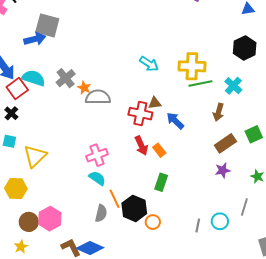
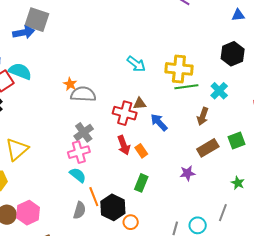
gray cross: (66, 78) -> (84, 132), moved
purple star: (223, 170) -> (187, 173), moved

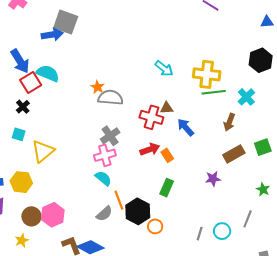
red arrow: (124, 145) -> (150, 149), turned -90
gray semicircle: (79, 210) -> (104, 214), turned 30

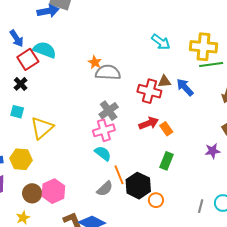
blue arrow: (20, 61) -> (17, 38), size x0.7
blue arrow: (186, 127) -> (185, 87), moved

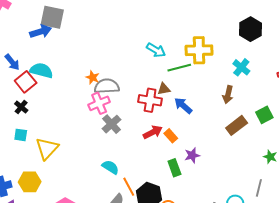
green line: (211, 64) -> (179, 68), moved
blue arrow: (185, 87) -> (183, 106), moved
pink cross: (104, 130) -> (99, 103), moved
purple star: (212, 151) -> (192, 155), moved
green rectangle: (166, 161) -> (174, 168), turned -36

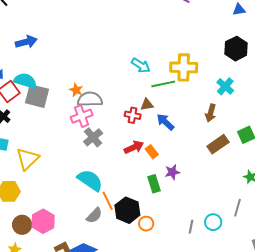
gray square: (52, 17) -> (37, 96), moved
red cross: (150, 100) -> (133, 115), size x0.7
cyan semicircle: (110, 167) -> (90, 180), size x1.5

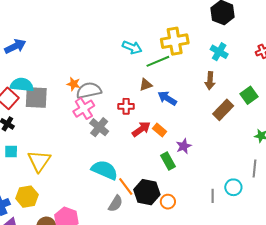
red cross: (133, 115) -> (126, 106), moved

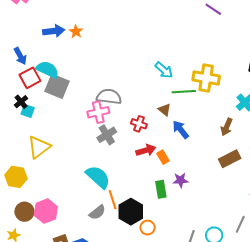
orange star: (73, 84) -> (76, 32), moved
brown triangle: (146, 85) -> (165, 110), turned 40
cyan square: (11, 152) -> (28, 111), moved

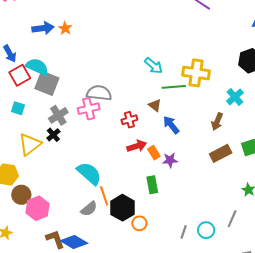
black cross: (21, 102) -> (53, 135), moved
red cross: (139, 124) -> (129, 120), turned -35
gray cross: (107, 135) -> (58, 115), moved
purple star: (181, 180) -> (170, 160), moved
brown circle: (24, 212) -> (21, 195), moved

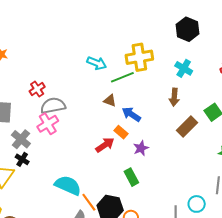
red cross: (129, 120) -> (37, 89), moved
orange rectangle: (154, 153) -> (121, 132), moved

